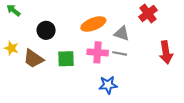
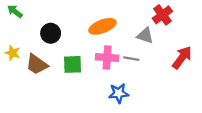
gray triangle: (122, 33) -> (145, 36), moved
red arrow: (166, 52) -> (182, 57), turned -135

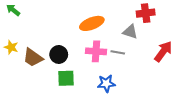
red cross: (162, 15) -> (146, 13), turned 30
black circle: (51, 33) -> (59, 54), moved
green square: (73, 64) -> (66, 78), moved

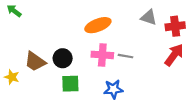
red cross: (146, 13) -> (175, 26), moved
gray triangle: (130, 32) -> (149, 17), moved
yellow star: (11, 47) -> (12, 77), moved

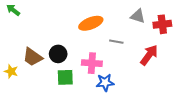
pink cross: (102, 55) -> (92, 63), moved
red arrow: (174, 55) -> (149, 55), moved
gray line: (126, 56) -> (116, 42), moved

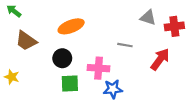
orange ellipse: (91, 23) -> (71, 26), moved
brown trapezoid: (33, 57) -> (26, 41), moved

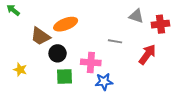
brown trapezoid: (26, 41) -> (40, 36), moved
yellow star: (12, 77) -> (20, 70), moved

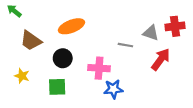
gray triangle: (136, 16) -> (151, 33), moved
brown trapezoid: (40, 36) -> (31, 41), moved
green square: (65, 77) -> (57, 87), moved

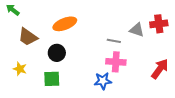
red arrow: (161, 59) -> (160, 69), moved
pink cross: (99, 68) -> (116, 62), moved

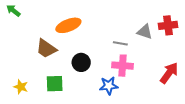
brown trapezoid: (28, 37) -> (46, 49), moved
black circle: (57, 53) -> (81, 62), moved
yellow star: (20, 69) -> (21, 87), moved

